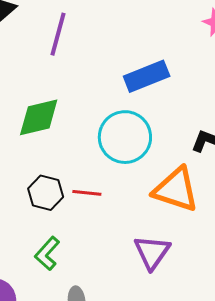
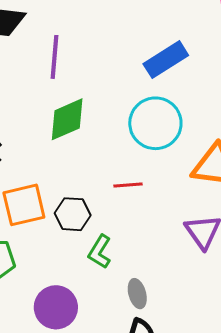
purple line: (58, 34) -> (54, 57), moved
black hexagon: (46, 193) -> (73, 214), moved

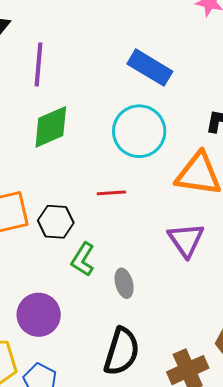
blue rectangle: (166, 60) -> (150, 68), turned 63
gray ellipse: (137, 294) -> (124, 283), moved

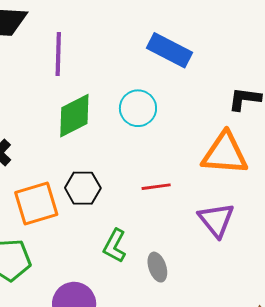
cyan circle: (139, 131) -> (138, 108), moved, size x0.7
red line: (111, 193) -> (156, 187), moved
black hexagon: (56, 222) -> (83, 188), moved

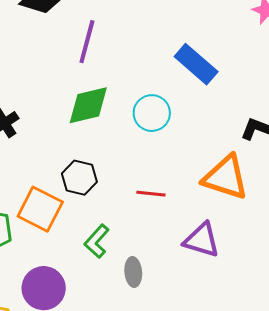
orange square: (36, 204) -> (40, 209), moved, turned 30
purple triangle: (216, 220) -> (202, 240), turned -48

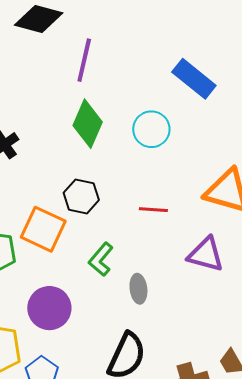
green diamond: (88, 105) -> (88, 124), turned -51

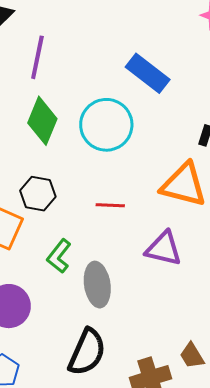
cyan circle: (151, 129) -> (106, 125), size x1.4
gray ellipse: (138, 289) -> (97, 285), size x1.5

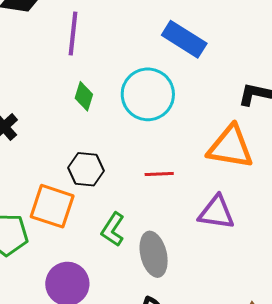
green diamond: (42, 121) -> (84, 96), size x0.6

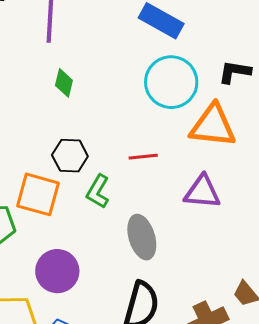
cyan circle: (148, 94) -> (171, 82), moved
green L-shape: (113, 229) -> (98, 191), moved

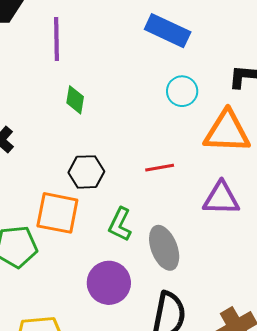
cyan circle: (171, 82) -> (182, 91), size x0.6
green L-shape: (98, 191) -> (120, 224), moved
purple circle: (57, 271) -> (109, 283), moved

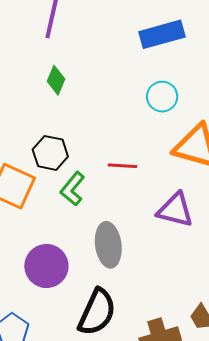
blue rectangle: (168, 31) -> (162, 34), turned -54
green L-shape: (120, 224) -> (73, 189), moved

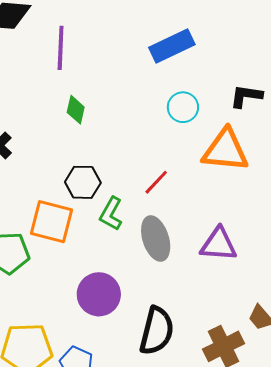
red line: (123, 166) -> (156, 182), turned -40
purple triangle: (175, 210) -> (219, 244), moved
gray ellipse: (108, 245) -> (156, 239), moved

